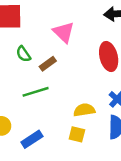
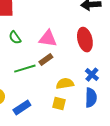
pink triangle: (64, 32) -> (48, 39), moved, turned -36
brown rectangle: (48, 64) -> (46, 60), moved

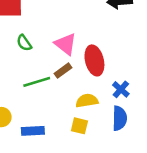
pink triangle: (48, 39) -> (66, 44), turned 30
red ellipse: (85, 40) -> (94, 60), moved
blue rectangle: (22, 108) -> (33, 131), turned 30

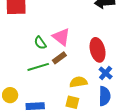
green semicircle: (24, 43) -> (40, 43), moved
red ellipse: (94, 60) -> (98, 50), moved

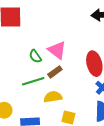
yellow semicircle: (78, 82) -> (53, 97), moved

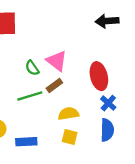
yellow semicircle: (53, 97) -> (68, 114), moved

